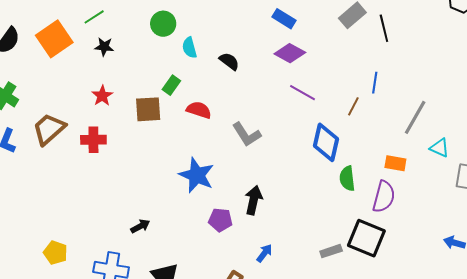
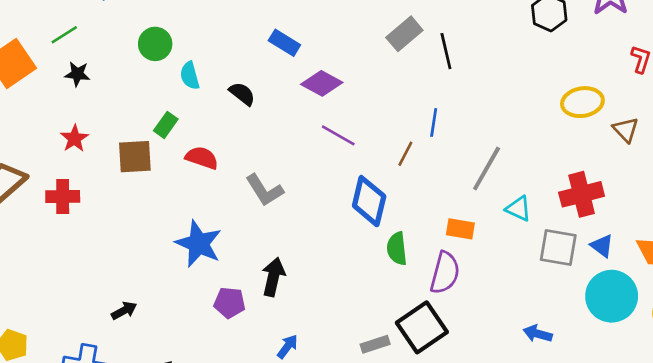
blue rectangle: (284, 19) -> (284, 43), moved
black square: (366, 238) -> (422, 327), turned 33

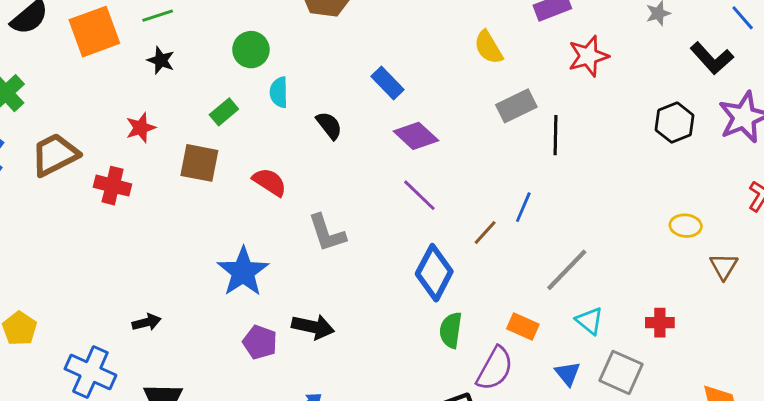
yellow ellipse: (582, 102) -> (686, 226), size x0.7
green rectangle: (166, 125) -> (224, 112), moved
red cross: (582, 194) -> (660, 323), size x0.6
blue triangle: (602, 246) -> (568, 373), moved
black arrow: (273, 277) -> (313, 327), turned 75

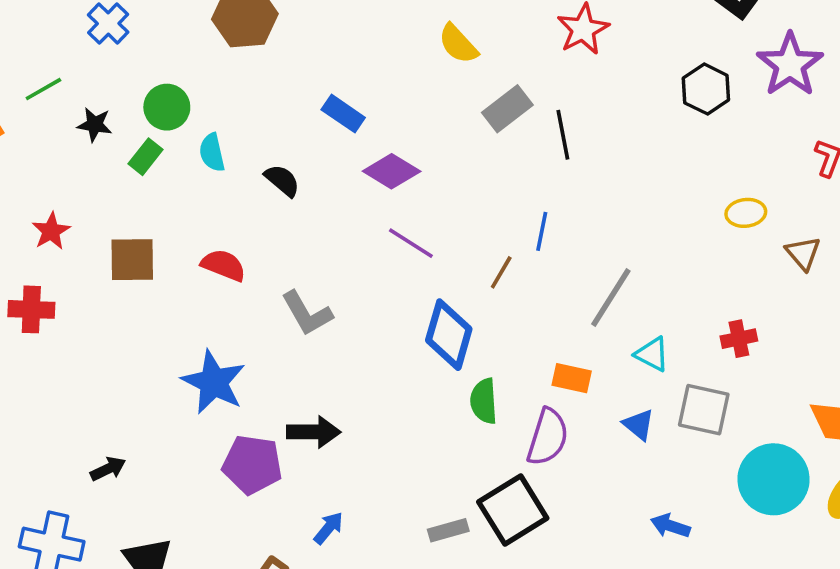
black star: (161, 60) -> (95, 125), moved
green rectangle: (224, 112) -> (146, 157), moved
purple pentagon: (260, 342) -> (252, 465), size x1.4

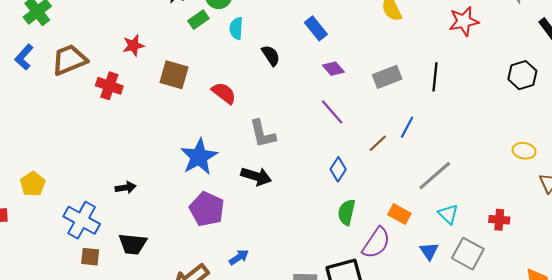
gray rectangle: (507, 109) -> (387, 77), moved
purple diamond: (392, 171) -> (333, 69), size x0.7
blue diamond: (449, 335) -> (338, 169), size x0.6
black arrow: (314, 432) -> (256, 176), moved

